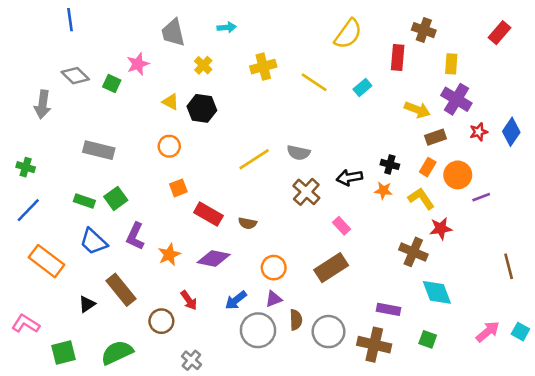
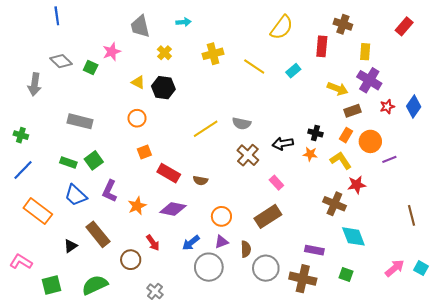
brown semicircle: (296, 320) -> (246, 249), moved

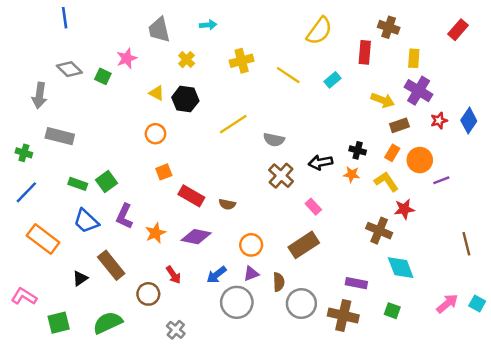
gray rectangle: (80, 121) -> (60, 136), moved
yellow line: (206, 129) -> (233, 124), moved

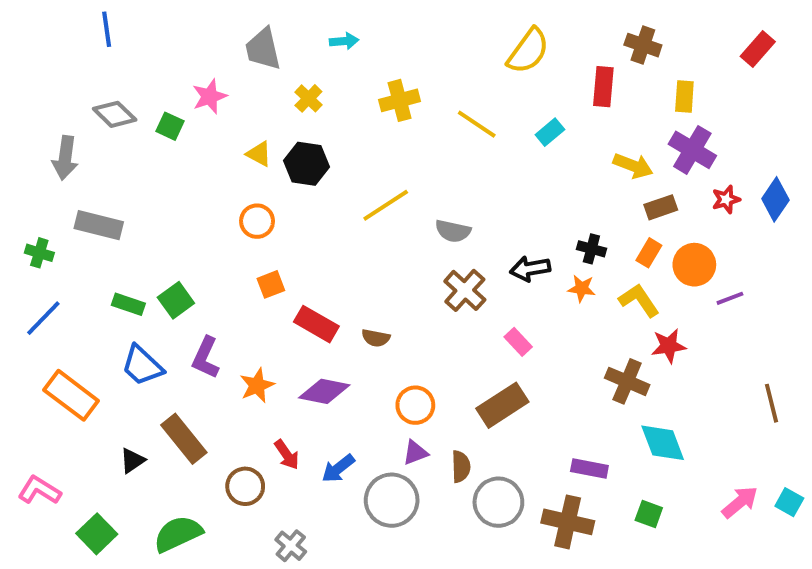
blue arrow: (216, 275) -> (338, 468), moved
green square: (59, 323) -> (97, 534), turned -30

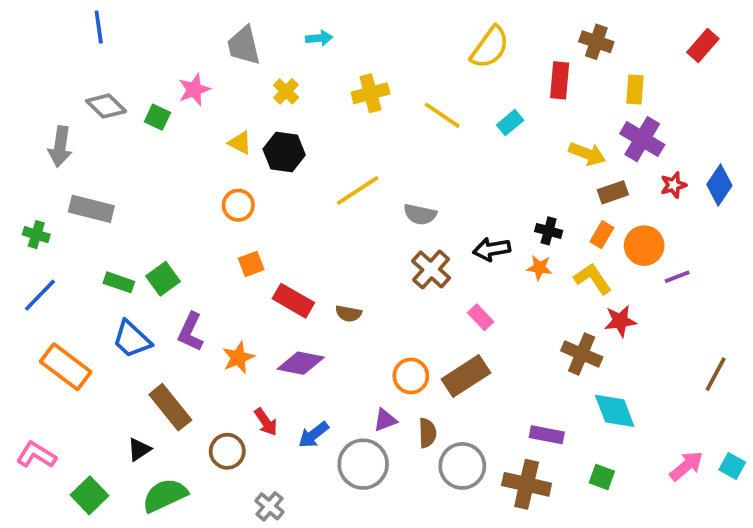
brown line: (772, 403) -> (716, 374), turned 42
orange circle: (415, 405) -> (411, 376), moved
black triangle: (132, 461) -> (139, 449), moved

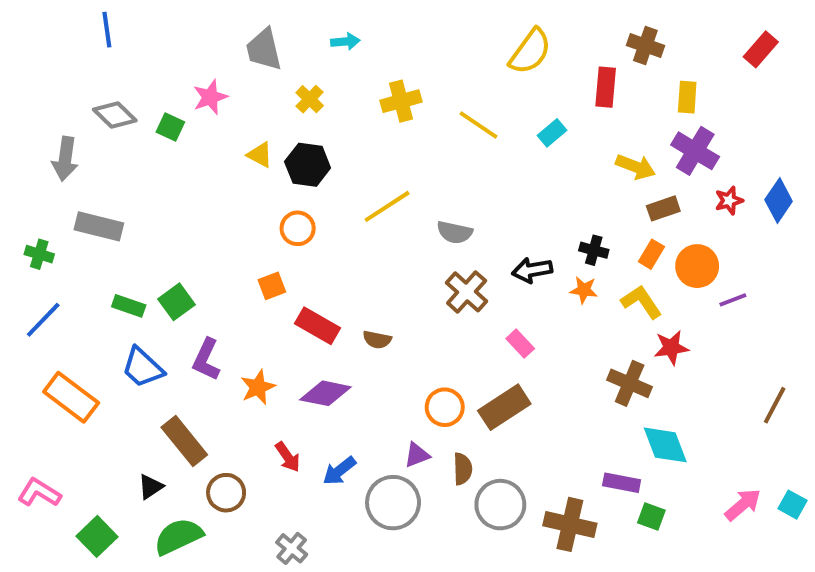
orange circle: (238, 205) -> (298, 228), moved
purple rectangle: (547, 435) -> (622, 483), moved
brown circle: (227, 451) -> (226, 493), moved

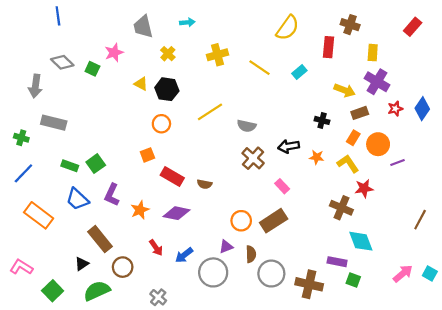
black cross: (594, 250) -> (322, 120), moved

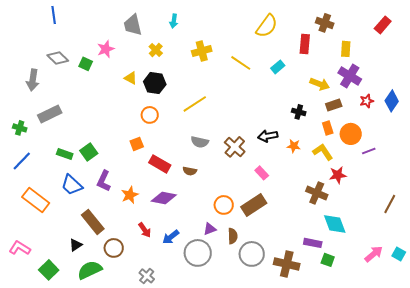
cyan arrow: (187, 22) -> (174, 21), turned 104
gray rectangle: (54, 123) -> (50, 114), turned -40
gray semicircle: (247, 126) -> (200, 142), moved
orange rectangle: (353, 138) -> (328, 128), turned -48

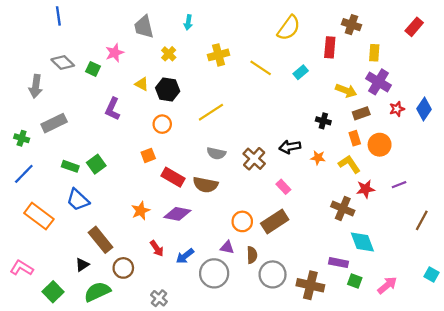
purple line: (369, 151) -> (399, 185), moved
brown semicircle: (190, 171) -> (205, 185), size x1.6
purple L-shape: (104, 181) -> (112, 109), moved
purple triangle: (210, 229) -> (227, 247), turned 32
pink arrow: (374, 254) -> (387, 285), moved

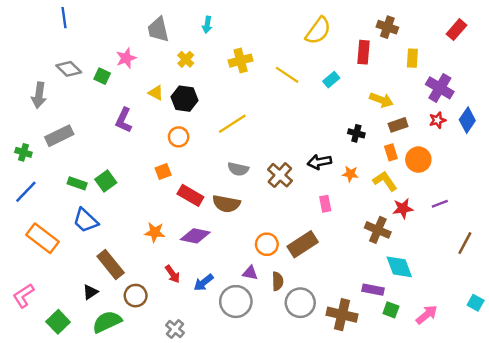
purple cross: (379, 82) -> (440, 88), moved
pink rectangle: (283, 187) -> (325, 204), moved, turned 32
orange star: (141, 211) -> (155, 232), turned 30
pink L-shape: (22, 268) -> (23, 296), turned -65

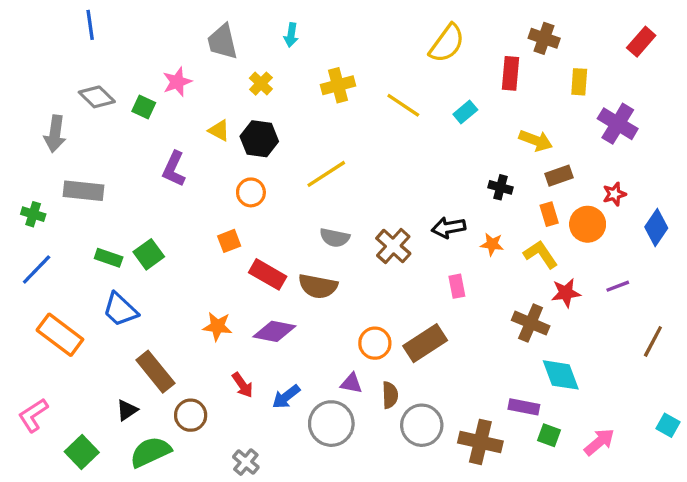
red star: (437, 120) -> (614, 194), moved
blue diamond: (467, 120) -> (656, 228), moved
gray rectangle: (59, 136) -> (83, 191), turned 32

